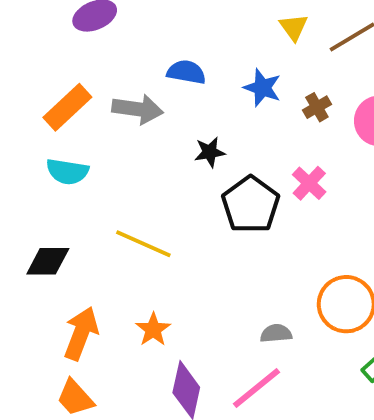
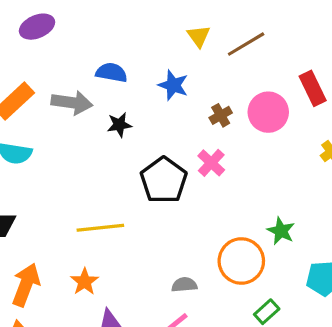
brown cross: (317, 107) -> (221, 115), moved
black star: (210, 152) -> (119, 125), moved
yellow line: (143, 244) -> (100, 228), moved, turned -30

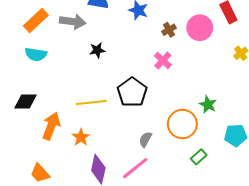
black star: (119, 125) -> (97, 50), moved
black pentagon: (164, 180) -> (132, 92), moved
orange arrow: (26, 285) -> (51, 126), moved
gray semicircle: (184, 285) -> (145, 139), turned -56

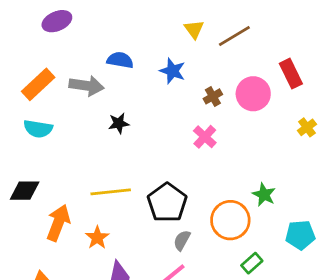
black pentagon: (132, 92) -> (167, 203), moved

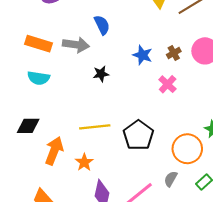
blue semicircle: (120, 60) -> (102, 25), turned 54
blue star: (173, 71) -> (143, 55), moved
orange rectangle: (38, 84) -> (38, 44), turned 60
gray semicircle: (182, 240) -> (171, 179), moved

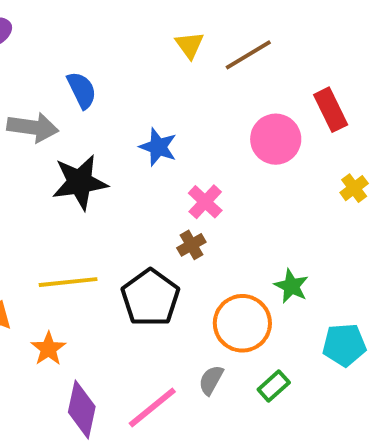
brown cross: (174, 53) -> (191, 245), moved
black star: (101, 74) -> (80, 182), size x1.8

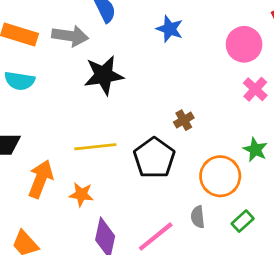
blue star: (158, 147) -> (170, 29), moved
pink cross: (205, 202) -> (255, 89), moved
orange star: (48, 349) -> (81, 194), turned -30
gray semicircle: (211, 380) -> (198, 217), turned -35

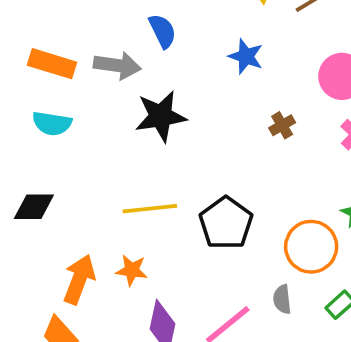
brown cross: (184, 120) -> (282, 125), moved
orange arrow: (41, 179) -> (79, 279), moved

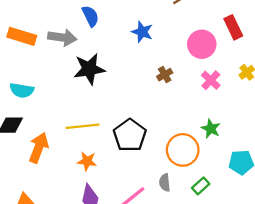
cyan semicircle: (52, 123) -> (22, 90), moved
orange star: (132, 270) -> (87, 161), moved
orange arrow: (79, 279) -> (39, 148), moved

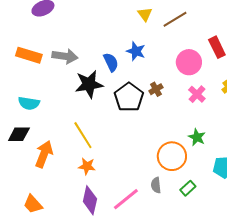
blue semicircle: (90, 16) -> (111, 62), moved
yellow line: (83, 126) -> (83, 135), turned 64
black pentagon: (130, 135) -> (129, 97), moved

